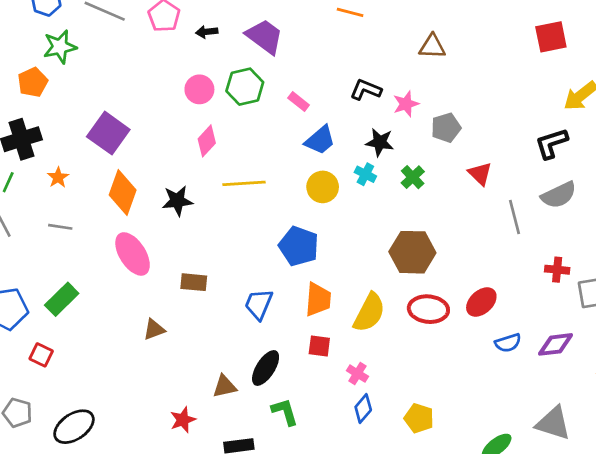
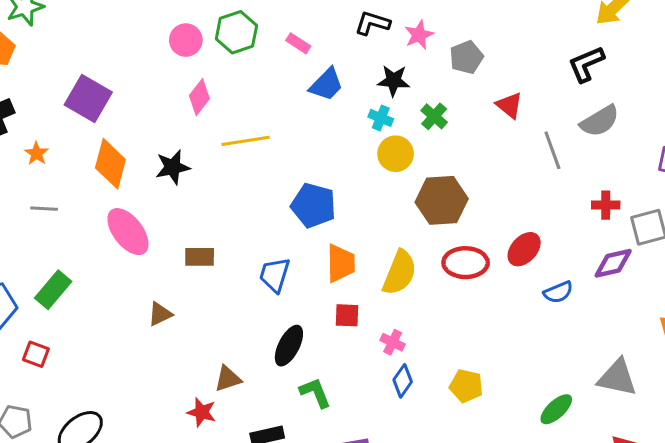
yellow circle: (323, 187) -> (396, 154), moved
purple diamond: (555, 344) -> (613, 263), moved
brown triangle: (225, 386) -> (228, 379), moved
red star: (183, 420) -> (202, 412), turned -30

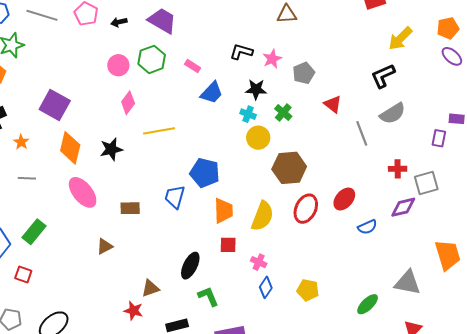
red ellipse: (466, 263) -> (306, 209), turned -64
blue trapezoid: (275, 275) -> (175, 197), moved

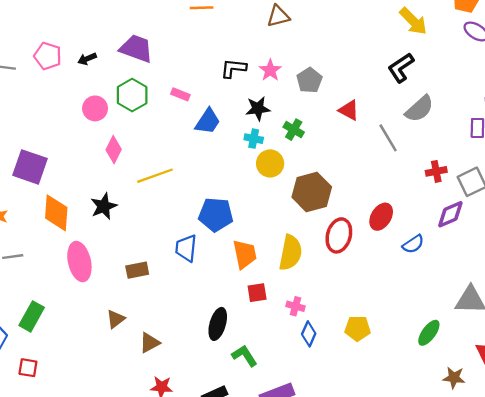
yellow arrow: (400, 38) -> (413, 21), turned -80
pink ellipse: (83, 192) -> (79, 262), turned 36
brown triangle: (150, 288) -> (150, 343), moved

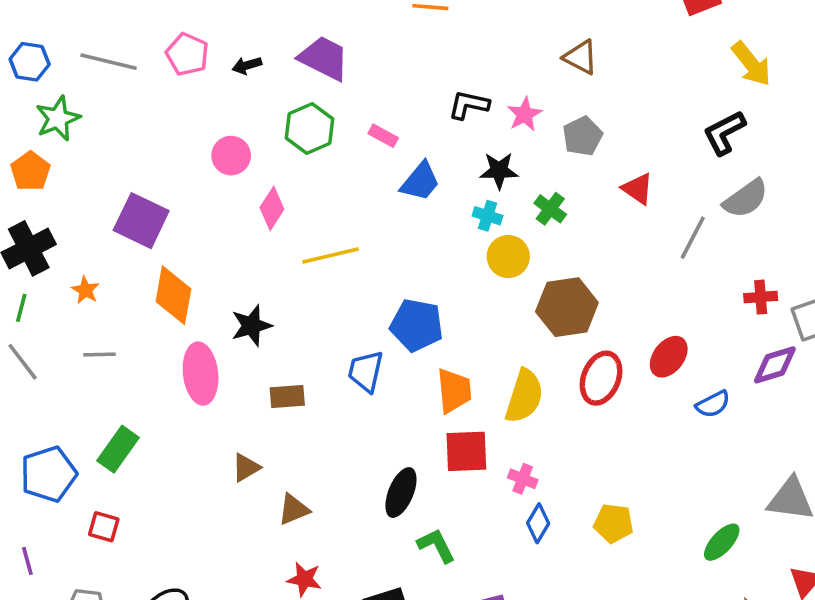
brown triangle: (278, 16) -> (581, 57), moved, turned 35
pink circle: (95, 108) -> (231, 156), moved
gray line: (388, 138) -> (693, 238), turned 52
black star: (104, 206) -> (251, 326), moved
red square: (257, 293) -> (466, 451), size x1.5

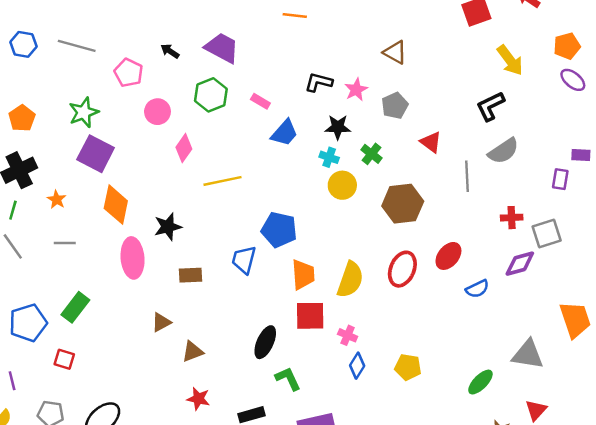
pink pentagon: (187, 54) -> (129, 73), moved
black arrow: (247, 65) -> (170, 51), turned 48
green star: (58, 118) -> (84, 112), moved
gray line: (693, 238) -> (467, 176), turned -32
brown hexagon: (567, 307) -> (403, 204), moved

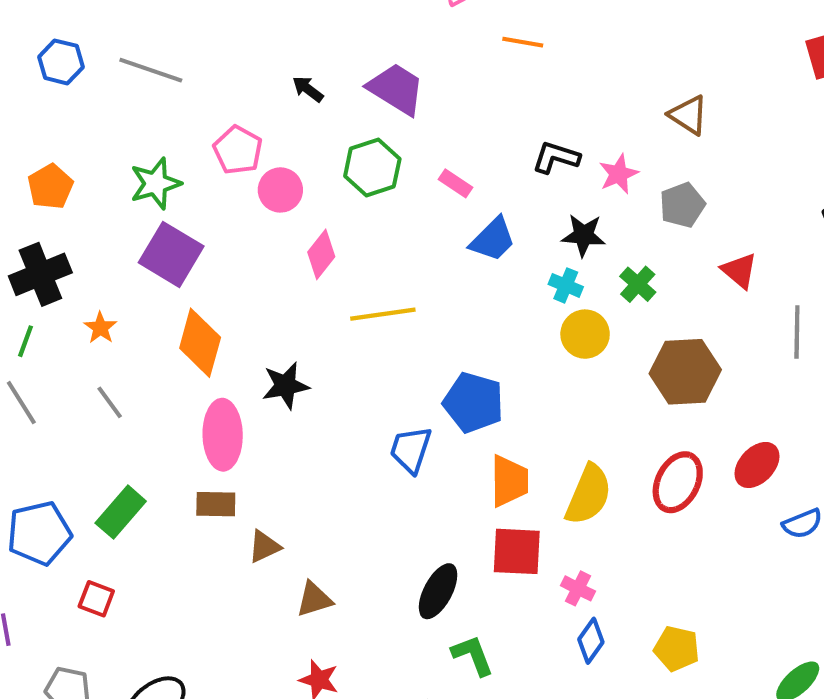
pink pentagon: (129, 73) -> (238, 150), moved
gray line: (65, 243) -> (110, 402), turned 50
brown rectangle: (191, 275) -> (216, 504), moved

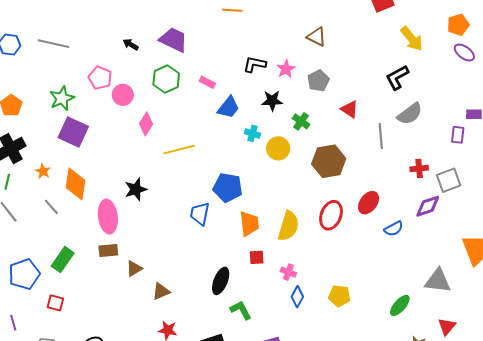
cyan cross: (566, 285) -> (253, 133), moved
orange diamond: (200, 343) -> (75, 184), moved
red square: (517, 551) -> (257, 257), size x0.6

